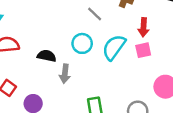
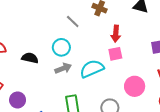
cyan semicircle: (114, 47) -> (92, 69), moved, turned 30
gray arrow: (65, 74) -> (63, 68), moved, turned -119

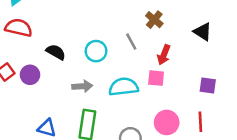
gray line: (73, 21) -> (131, 42), moved
gray arrow: (63, 68) -> (82, 86), moved
purple circle: (18, 100) -> (30, 75), moved

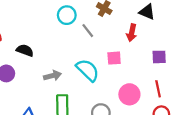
cyan circle: (96, 51) -> (67, 15), moved
red arrow: (164, 55) -> (132, 33), moved
cyan semicircle: (124, 87) -> (88, 70), turned 60

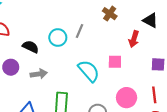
cyan circle: (67, 15) -> (58, 38), moved
gray line: (88, 31) -> (80, 31), moved, turned 56
gray arrow: (52, 76) -> (39, 74), moved

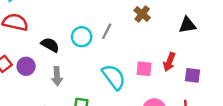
black triangle: (150, 20) -> (187, 25), turned -42
red arrow: (134, 39) -> (169, 62), moved
gray arrow: (39, 74) -> (57, 76), turned 91

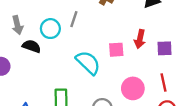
black semicircle: (50, 45) -> (32, 46), moved
gray arrow: (57, 76) -> (17, 25), moved

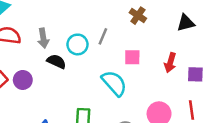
pink square: (116, 50) -> (132, 57), moved

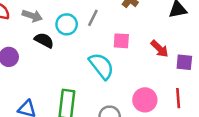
gray arrow: (43, 38) -> (32, 16), turned -66
red arrow: (170, 63) -> (160, 49), turned -66

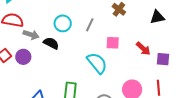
gray arrow: (32, 16) -> (31, 35), moved
cyan circle: (67, 24) -> (63, 23), moved

